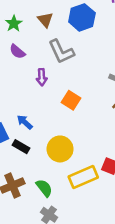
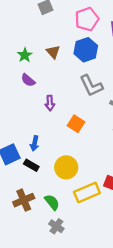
gray L-shape: (61, 52) -> (91, 86), moved
blue arrow: (25, 122) -> (35, 143), turned -120

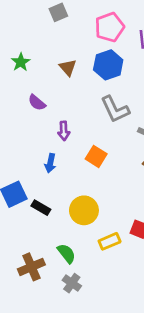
green star: (25, 55) -> (21, 62), moved
blue arrow: (35, 143) -> (50, 163), moved
yellow rectangle: (87, 192) -> (110, 241), size x0.7
brown cross: (24, 200) -> (31, 267), moved

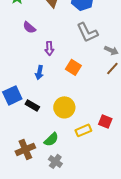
green semicircle: (66, 253) -> (51, 139), turned 84

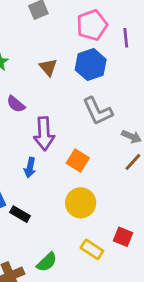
purple arrow: (49, 48) -> (44, 134), size x1.6
yellow circle: (64, 107) -> (81, 203), moved
yellow rectangle: (83, 130) -> (92, 249), turned 56

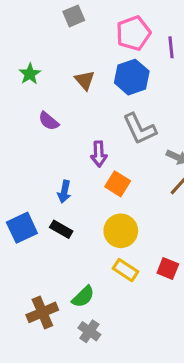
purple arrow: (44, 134) -> (99, 154), moved, size x0.7
black rectangle: (20, 214) -> (61, 229), moved
yellow rectangle: (92, 249) -> (125, 270), moved

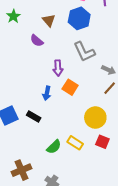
purple semicircle: (49, 121) -> (37, 41), moved
blue arrow: (64, 192) -> (47, 93), moved
yellow circle: (121, 231) -> (95, 118), moved
green semicircle: (83, 297) -> (54, 147), moved

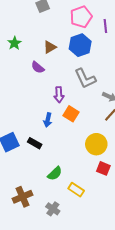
brown triangle: (49, 20) -> (50, 47), turned 40
yellow rectangle: (75, 143) -> (76, 190), moved

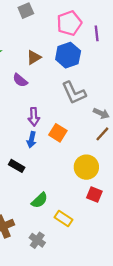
purple arrow: (59, 95) -> (34, 117), moved

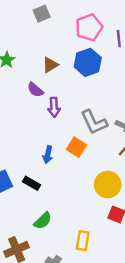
gray L-shape: (74, 93) -> (94, 122), moved
purple arrow: (34, 117) -> (54, 107), moved
green semicircle: (40, 200) -> (43, 221), moved
yellow rectangle: (64, 219) -> (83, 241), turned 66

